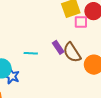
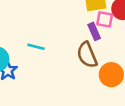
purple rectangle: (58, 47) -> (94, 31), moved

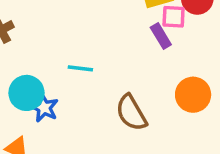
brown semicircle: (87, 55) -> (131, 113), moved

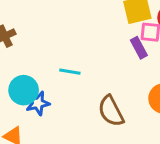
blue star: (44, 108) -> (38, 103), turned 30

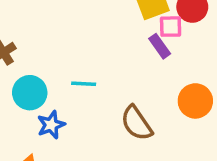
cyan circle: (24, 90) -> (30, 93), moved

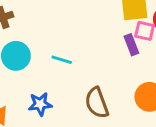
blue star: (51, 125) -> (40, 104), moved

